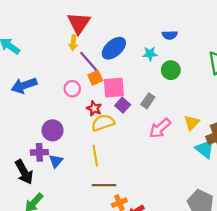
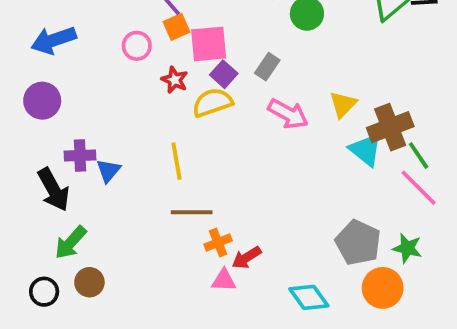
yellow semicircle: (103, 123) -> (212, 103), moved
pink arrow: (160, 128) -> (288, 114), turned -110
purple circle: (53, 130) -> (42, 101), moved

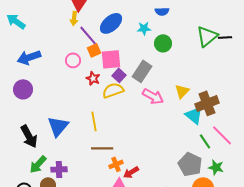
gray rectangle: (267, 67) -> (142, 71), size x1.5
purple cross: (80, 155) -> (59, 169), moved
green line: (419, 155) -> (205, 141), moved
blue triangle: (108, 171) -> (58, 126), size x1.6

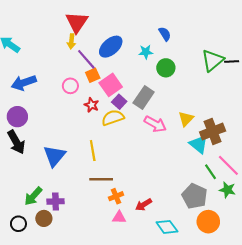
blue semicircle: (162, 11) -> (165, 34), turned -120
pink square: (111, 59) -> (111, 85), turned -30
black arrow: (29, 136) -> (16, 142), moved
green star: (216, 167) -> (227, 190), moved
red arrow: (131, 172) -> (144, 205), moved

